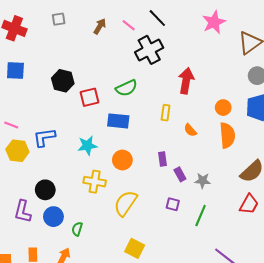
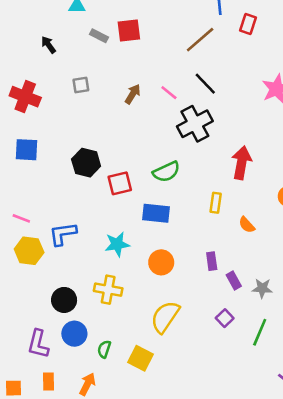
yellow cross: (95, 182) -> (108, 290), moved
purple square: (173, 204) -> (225, 318), turned 32
purple L-shape: (23, 211) -> (38, 344), moved
yellow square: (135, 248) -> (140, 358), moved

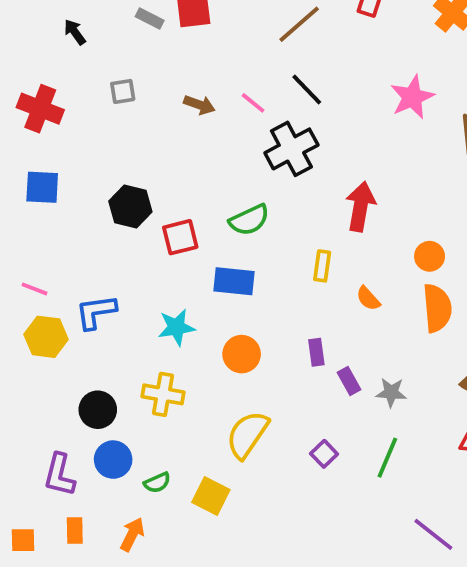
brown arrow: (133, 94) -> (199, 105), turned 78
purple square: (225, 318) -> (324, 454), moved
green semicircle: (104, 349) -> (157, 483), turned -132

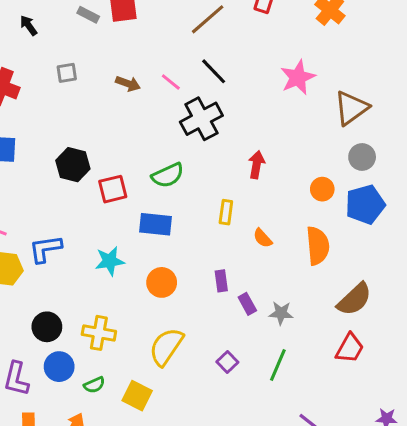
red arrow: (360, 206) -> (256, 165), size x0.7
orange circle: (430, 256) -> (322, 189), moved
yellow cross: (163, 394) -> (99, 333), moved

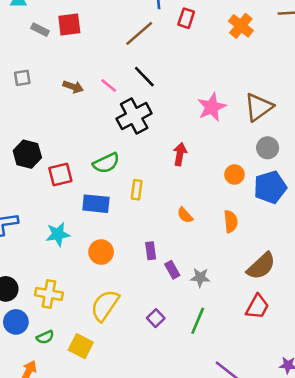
pink star: (298, 77) -> (212, 107), moved
yellow rectangle: (226, 212) -> (137, 190), moved
orange semicircle: (318, 246) -> (231, 222), size x0.7

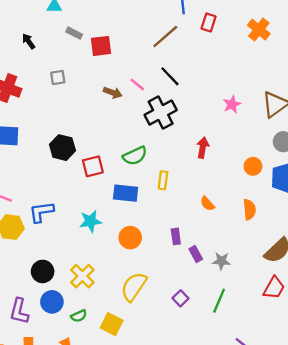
red square: (69, 25) -> (101, 46), moved
brown arrow: (73, 87) -> (113, 93), moved
pink star: (212, 107) -> (232, 104), size x0.7
yellow cross: (49, 294) -> (82, 276), turned 35

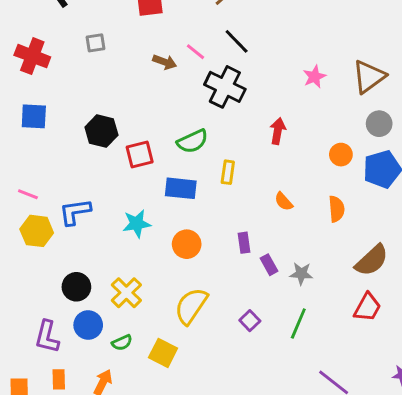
black cross: (161, 113) -> (225, 87), turned -36

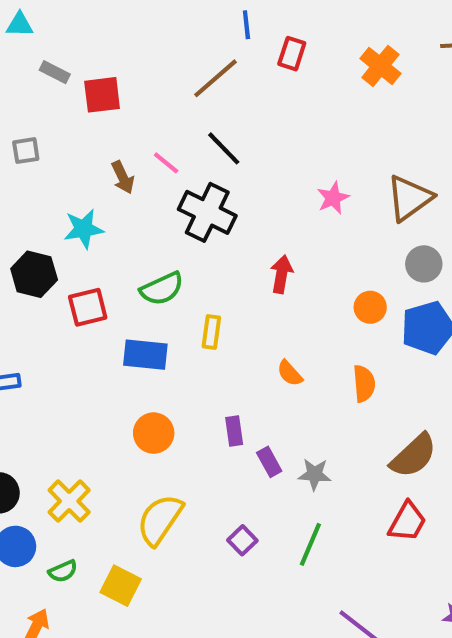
brown arrow: (165, 62) -> (123, 177), turned 45
cyan star: (137, 224) -> (84, 229), moved

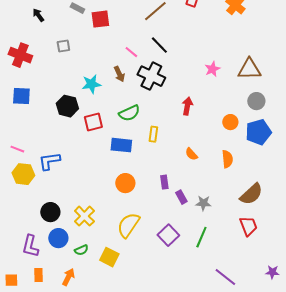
brown arrow: (123, 177) -> (119, 74), moved
brown triangle: (409, 198) -> (249, 69), turned 35
red trapezoid: (407, 522) -> (248, 226), turned -50
purple square: (242, 540) -> (168, 235), size x1.5

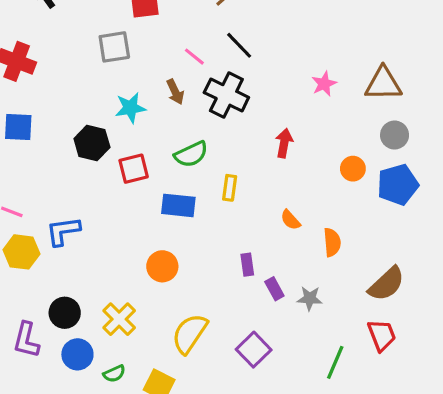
gray square: (63, 46) -> (114, 47), moved, size x1.5
orange semicircle: (227, 159) -> (332, 242), moved
orange circle: (125, 183) -> (162, 266), moved
green line: (201, 237) -> (335, 362), moved
purple L-shape: (30, 246) -> (26, 340), moved

